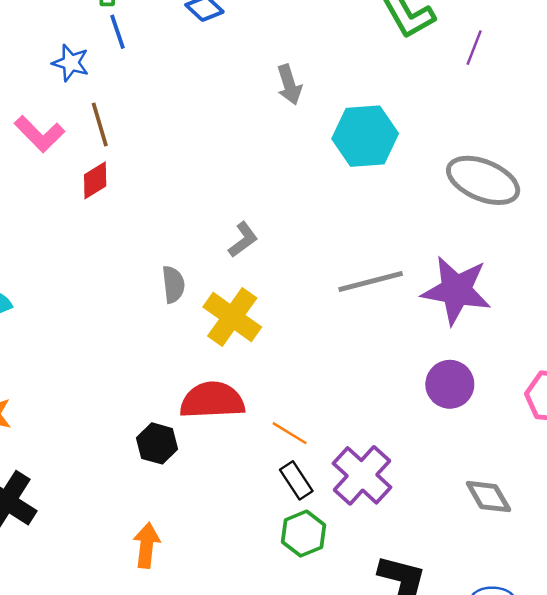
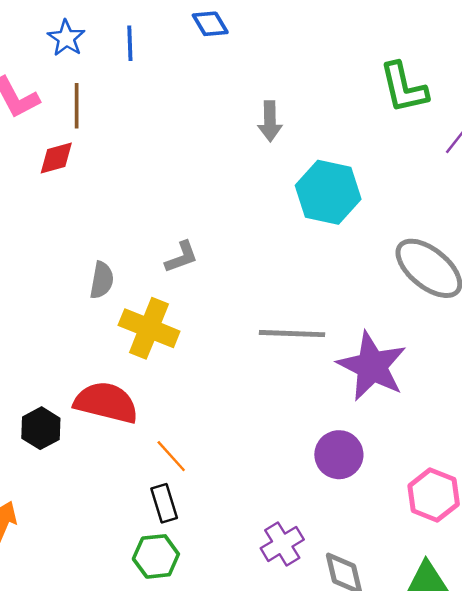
blue line: (117, 32) -> (130, 43), moved
yellow cross: (232, 317) -> (149, 328), turned -30
purple cross: (362, 475) -> (282, 544), moved, size x0.7

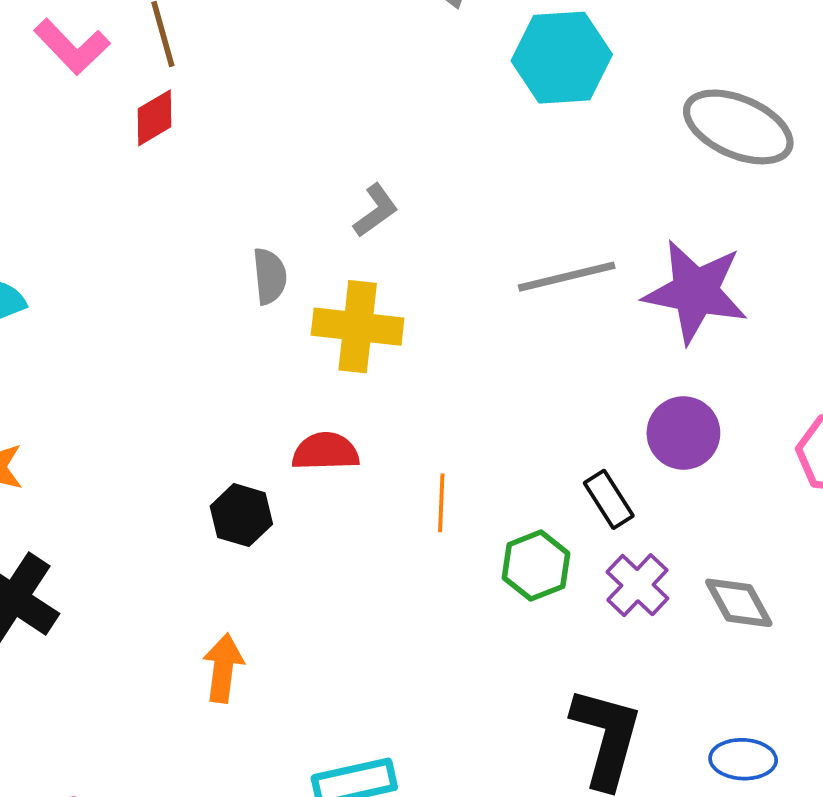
red semicircle: (106, 403) -> (326, 452), size x0.7
orange line: (171, 456) -> (441, 503), turned 60
black rectangle: (164, 503) -> (609, 499), moved
green hexagon: (156, 556) -> (536, 566), moved

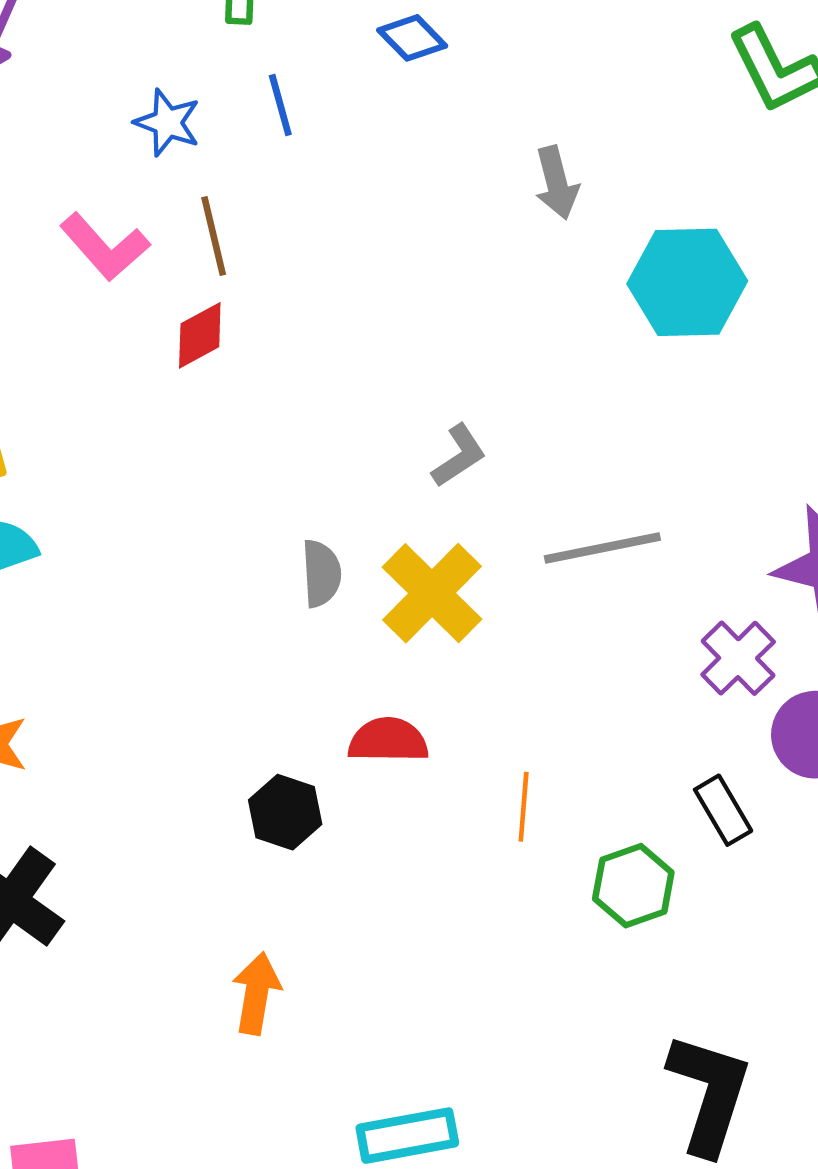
gray semicircle: (270, 276) -> (321, 573), moved
gray line: (567, 277) -> (602, 548), moved
yellow cross: (358, 327) -> (432, 593), turned 36
purple cross: (637, 585) -> (738, 658), moved

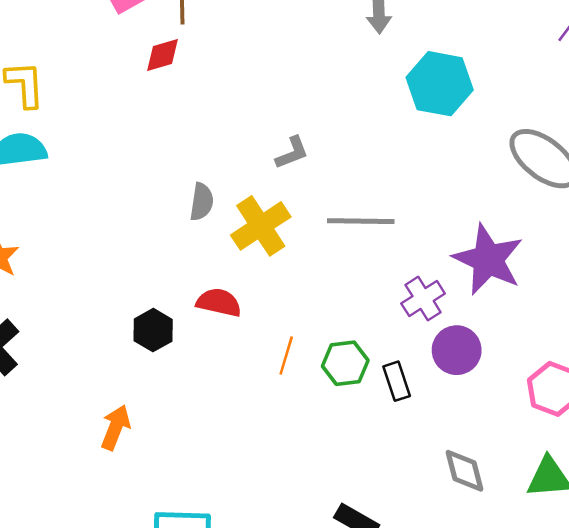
green hexagon: (633, 886) -> (345, 363), moved

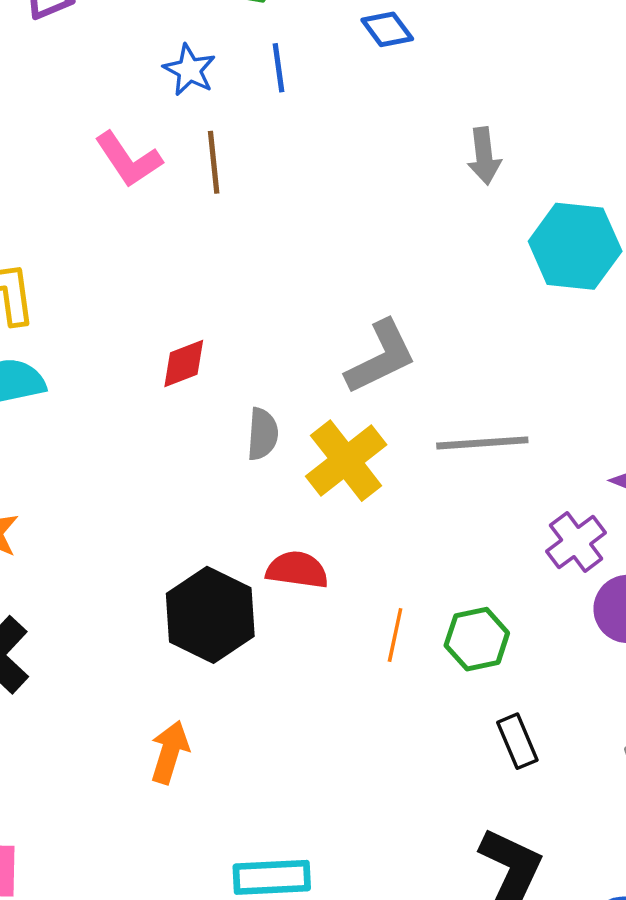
red diamond: (162, 55) -> (184, 363), moved
gray L-shape: (292, 153) -> (381, 357), size x1.6
black hexagon: (153, 330) -> (210, 615), size x1.6
black rectangle: (397, 381) -> (517, 741), moved

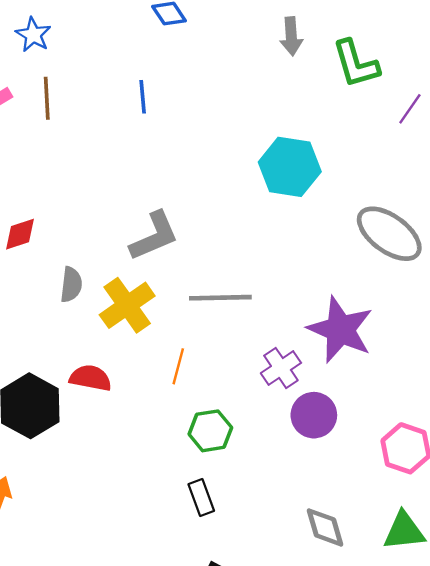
blue line: (278, 68) -> (143, 97), moved
gray arrow: (484, 156) -> (291, 36), moved
orange line: (395, 635) -> (178, 366), moved
black rectangle: (517, 741) -> (201, 498), moved

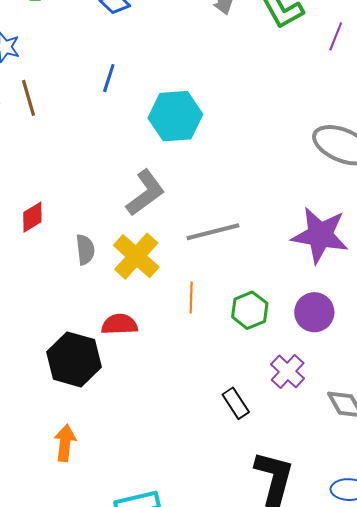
blue line: (143, 97) -> (109, 78), turned 36
cyan hexagon: (290, 167) -> (175, 116), moved
purple cross: (281, 368) -> (288, 371), moved
green hexagon: (210, 431) -> (250, 310), moved

